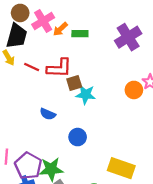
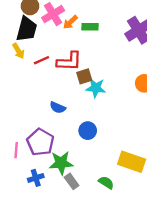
red line: (32, 67) -> (42, 60), turned -49
purple pentagon: (28, 166) -> (40, 142), moved

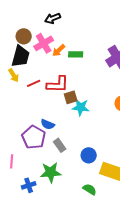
blue circle: (88, 131) -> (89, 155), moved
purple pentagon: (40, 142) -> (34, 137), moved
gray rectangle: (72, 181) -> (60, 145), moved

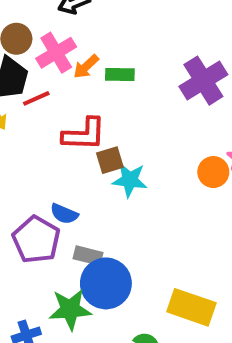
red line: (34, 83) -> (36, 98), moved
gray rectangle: (60, 145) -> (88, 256), turned -40
blue circle: (89, 155) -> (106, 283), moved, size x1.6

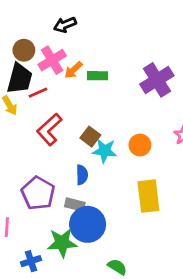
red L-shape: (84, 134) -> (49, 129), moved, turned 136
brown square: (110, 160) -> (90, 137), turned -36
orange circle: (213, 172) -> (140, 145), moved
blue semicircle: (64, 214) -> (82, 175), moved, turned -114
yellow rectangle: (191, 307) -> (148, 196), moved, turned 64

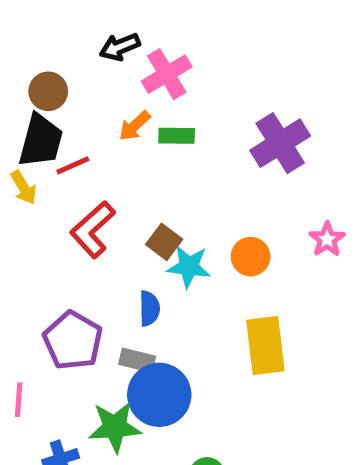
pink cross: (52, 60) -> (167, 74), moved

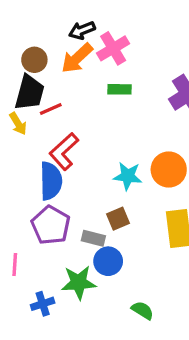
orange arrow: (135, 126) -> (77, 58), moved, size x1.5
brown square: (164, 242) -> (118, 219), moved, turned 30
orange circle: (251, 257) -> (169, 170), size x1.4
blue semicircle: (149, 308) -> (51, 181), moved, size x1.6
blue circle: (159, 395) -> (108, 261), size x0.7

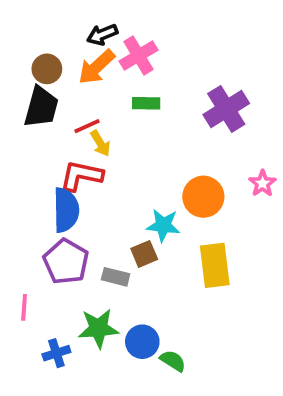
red line: (51, 109) -> (87, 126), moved
yellow arrow: (18, 124) -> (100, 143), moved
red L-shape: (64, 151) -> (81, 176), turned 54
cyan star: (128, 176) -> (163, 225), moved
blue circle: (108, 261) -> (142, 342), moved

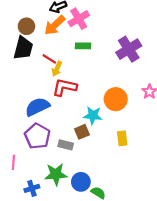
red line: (87, 126) -> (49, 59), turned 56
yellow arrow: (100, 143) -> (57, 69), turned 56
red L-shape: (81, 176) -> (65, 87), moved
blue semicircle: (66, 210) -> (37, 107), turned -115
yellow rectangle: (215, 265) -> (122, 138), size x0.6

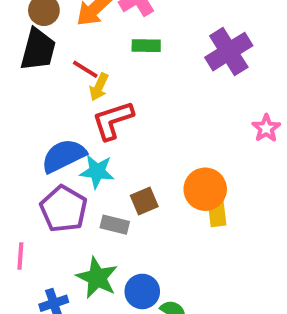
red L-shape: (65, 87) -> (113, 120), turned -30
orange circle: (116, 99) -> (205, 189), moved
cyan star: (93, 115) -> (97, 171), moved
green star: (56, 174) -> (97, 278), turned 30

